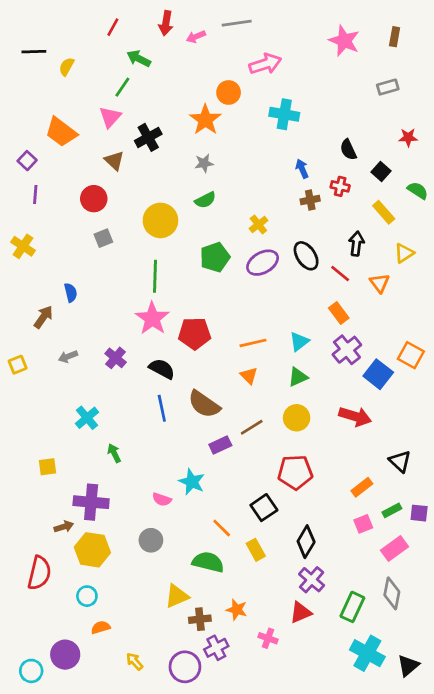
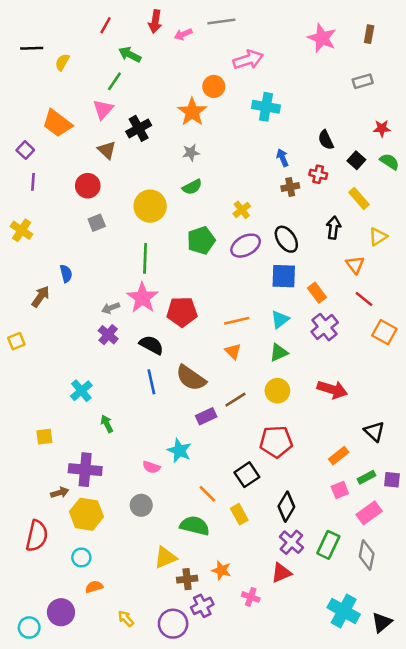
green semicircle: (418, 190) -> (389, 162), moved
red line: (340, 274) -> (364, 299), moved
gray arrow: (68, 357) -> (111, 308), moved
blue square: (378, 374) -> (284, 276), moved, turned -36
green rectangle: (352, 607) -> (328, 545), moved

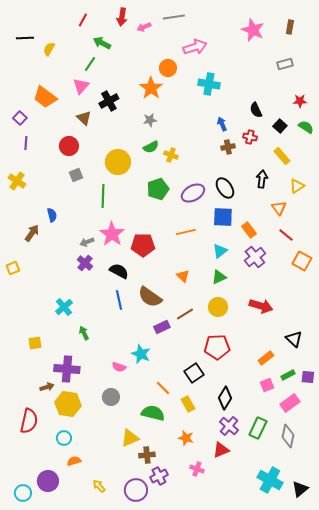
yellow cross: (242, 210) -> (171, 155), moved, turned -32
green line: (145, 258) -> (103, 196), moved
orange line: (237, 321) -> (186, 232), moved
orange star: (221, 570) -> (186, 438), moved

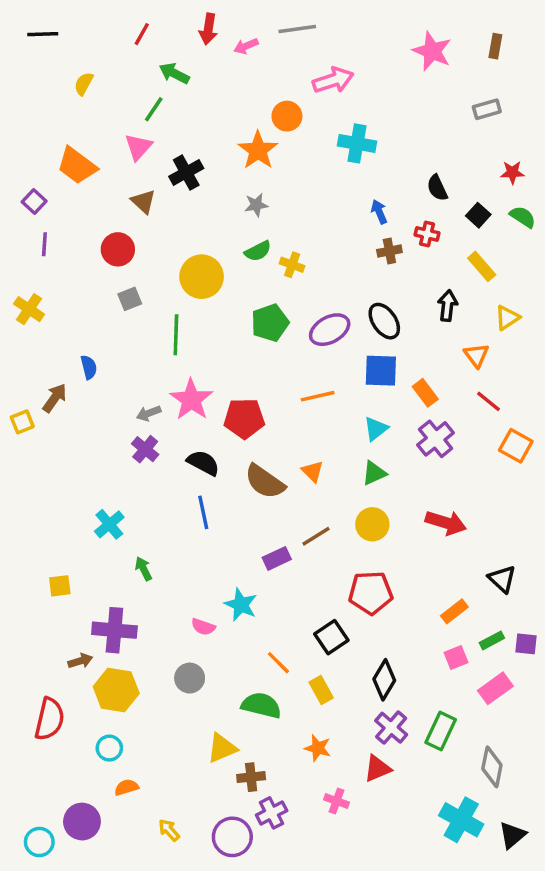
black line: (25, 38) -> (43, 34), moved
yellow square: (13, 268) -> (22, 422), moved
brown semicircle: (150, 297) -> (265, 482), moved
gray diamond: (288, 436) -> (492, 767), moved

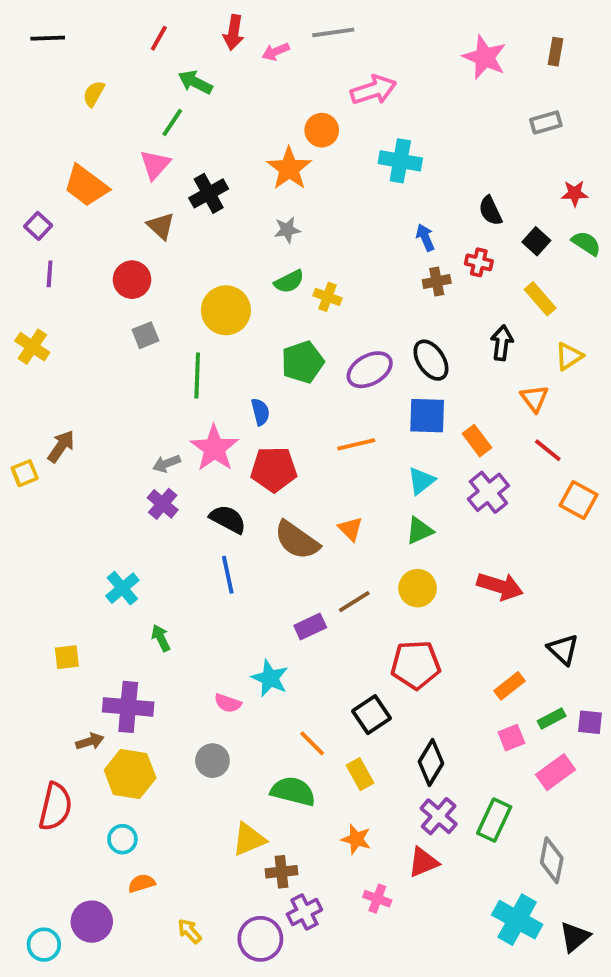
blue semicircle: (89, 367) -> (260, 412), moved

